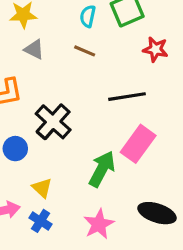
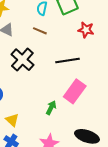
black cross: (53, 122) -> (22, 60), moved
green arrow: (102, 169) -> (51, 108), size x0.6

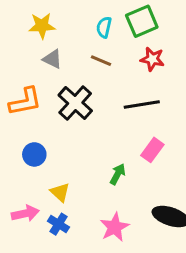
red star: (86, 30) -> (152, 59), moved
pink rectangle: (75, 91) -> (152, 150), size x0.7

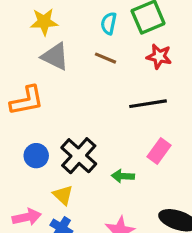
gray triangle: (52, 59) -> (55, 56), size x1.4
black cross: (75, 103) -> (79, 156), moved
green arrow: (118, 174) -> (123, 176), turned -115

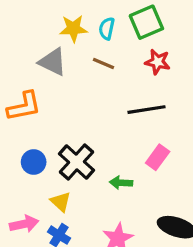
yellow star: (44, 22) -> (73, 29), moved

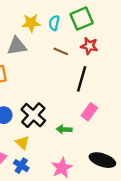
gray triangle: (53, 62) -> (17, 46), turned -35
brown line: (104, 63) -> (61, 51), moved
black line: (146, 110) -> (82, 79), turned -65

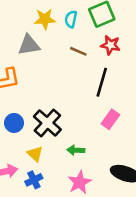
green arrow: (64, 129) -> (76, 150), moved
blue cross: (21, 166) -> (34, 180), turned 32

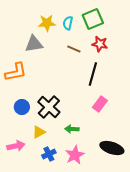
yellow triangle: (35, 154) -> (39, 132), turned 48
blue cross: (34, 180) -> (49, 154), moved

